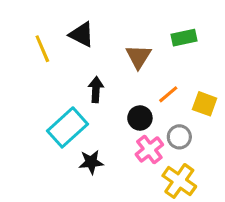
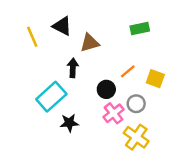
brown triangle: (138, 57) -> (90, 43), moved, turned 42

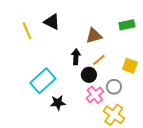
green rectangle: (140, 28) -> (127, 25), moved
brown triangle: (90, 43) -> (94, 36), moved
black arrow: (73, 68) -> (76, 57), moved
orange line: (128, 71) -> (99, 60), moved

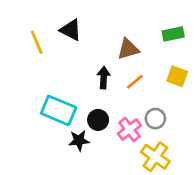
yellow square: (130, 66) -> (177, 76), moved
black circle: (89, 75) -> (98, 120), moved
cyan rectangle: (43, 81) -> (59, 110), turned 65

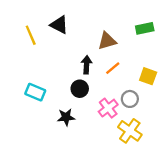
yellow square: (177, 76) -> (148, 76), moved
cyan rectangle: (59, 110) -> (35, 92), moved, size x0.7
black circle: (98, 120) -> (80, 89), moved

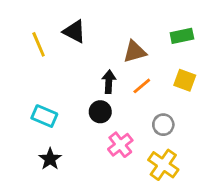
yellow square: (148, 76) -> (185, 80), moved
pink cross: (108, 108) -> (120, 145), moved
black star: (66, 117) -> (50, 159), moved, turned -30

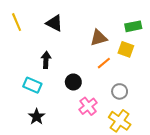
yellow line: (39, 44) -> (17, 22), moved
yellow square: (185, 80) -> (126, 49), moved
black arrow: (109, 82) -> (46, 60), moved

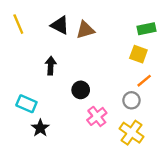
brown triangle: (99, 38) -> (85, 30), moved
orange line: (104, 63) -> (144, 81), moved
cyan rectangle: (32, 85) -> (26, 104), moved

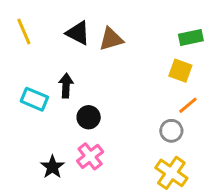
black circle: (81, 90) -> (89, 117), moved
cyan rectangle: (26, 104) -> (34, 99), moved
pink cross: (97, 116) -> (90, 156), moved

